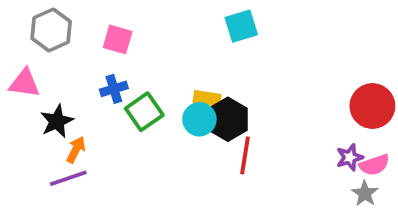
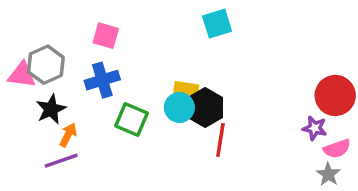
gray hexagon: (51, 30) -> (46, 65), moved
blue cross: (114, 89) -> (102, 80), size x1.4
green square: (144, 112) -> (131, 119), moved, turned -32
purple star: (350, 157) -> (315, 128), moved, turned 30

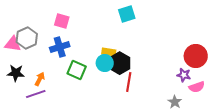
black star: (51, 109) -> (16, 73), moved, turned 30
gray star: (328, 174) -> (175, 102), moved

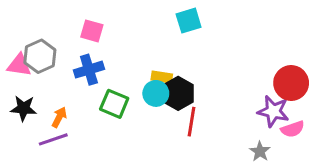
purple star: (184, 75) -> (273, 111), size x1.5

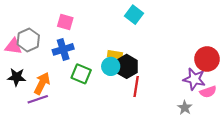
cyan square: (189, 21) -> (134, 15), turned -36
orange arrow: (59, 117) -> (42, 83), size x1.5

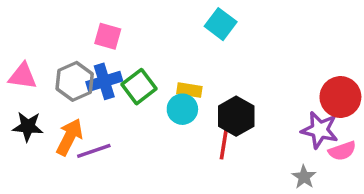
gray hexagon: (28, 40) -> (75, 81), moved
black hexagon: (127, 66) -> (236, 116), moved
green square: (81, 74) -> (139, 87), moved, turned 30
purple line: (38, 99) -> (94, 151), moved

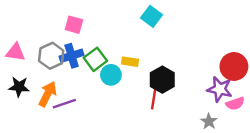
cyan circle: (182, 109) -> (111, 75), moved

